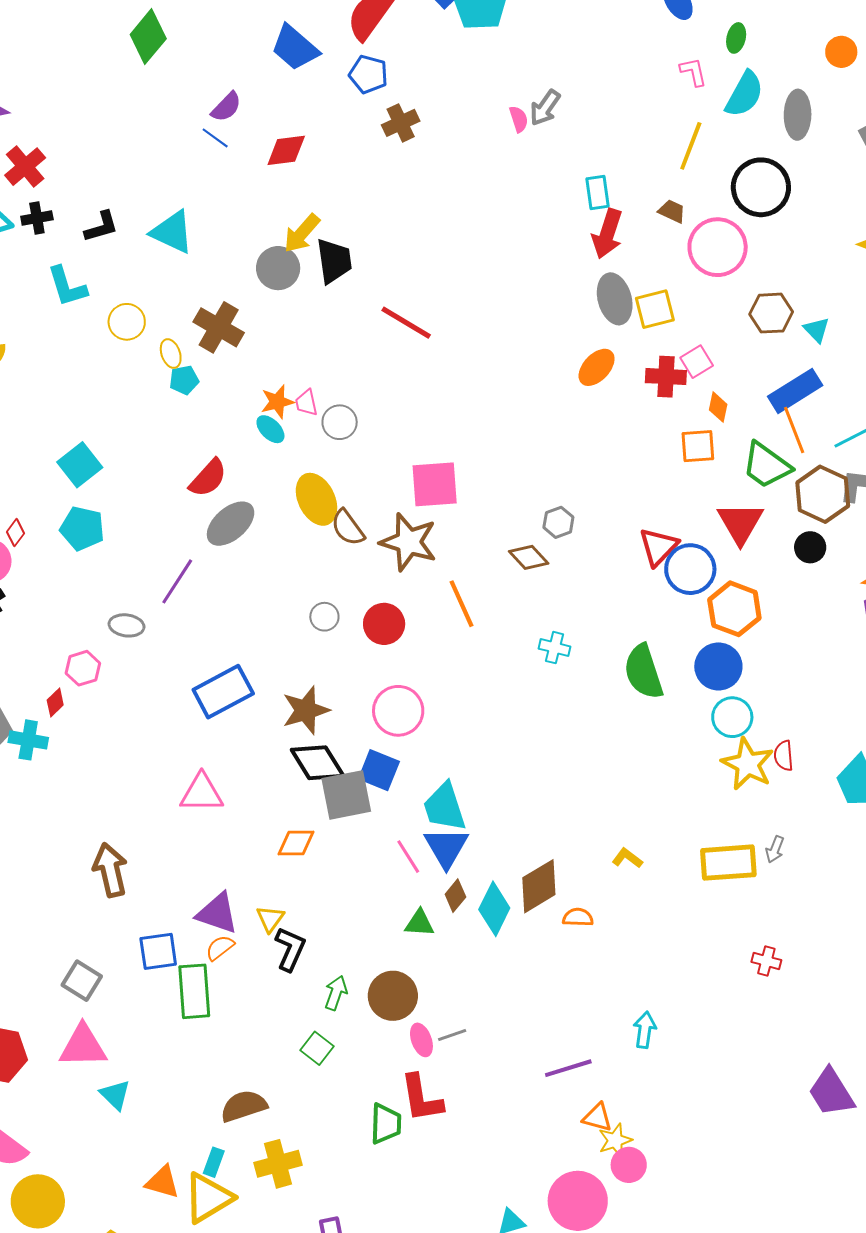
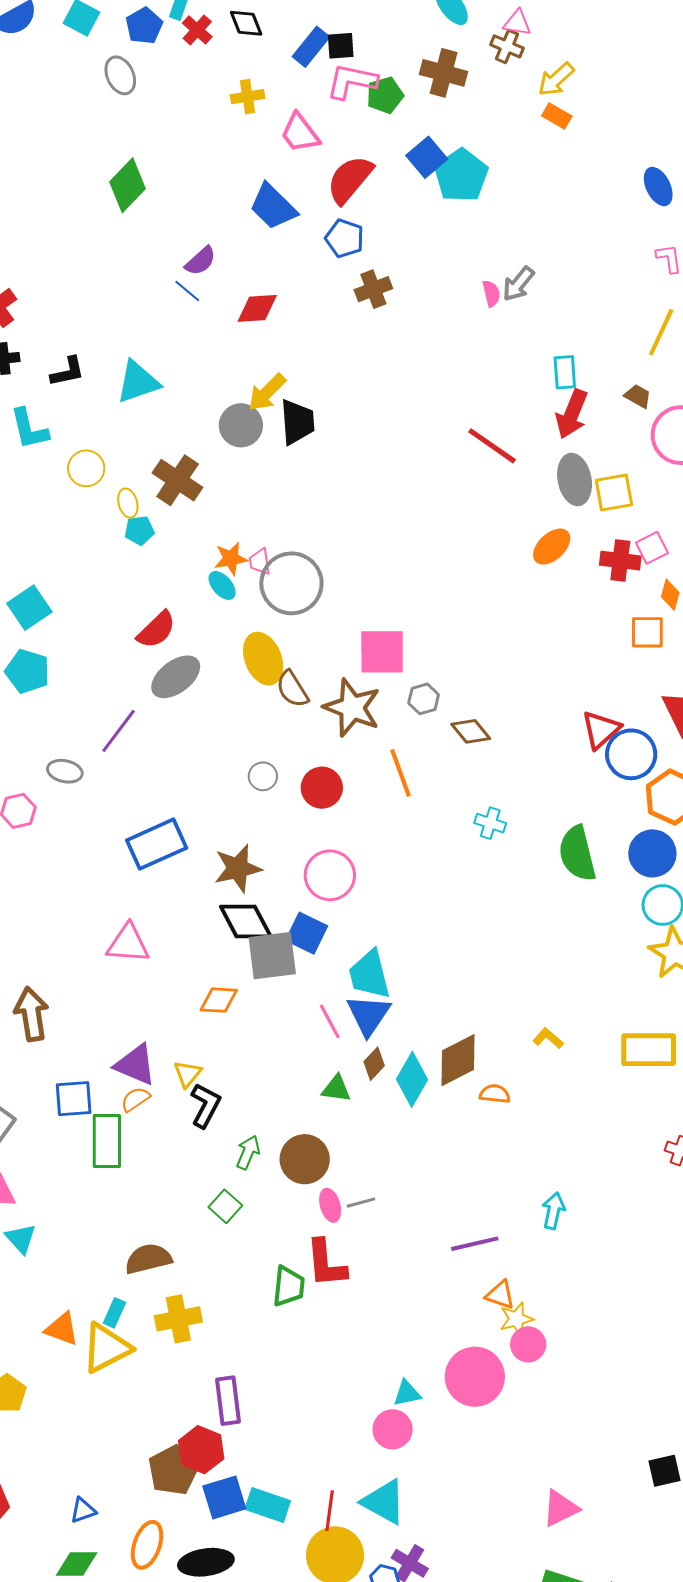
cyan triangle: (172, 232) -> (138, 382), turned -48
red line: (406, 323) -> (492, 446), moved
gray circle: (340, 422) -> (291, 583), size x1.8
gray hexagon: (558, 522) -> (424, 699), moved

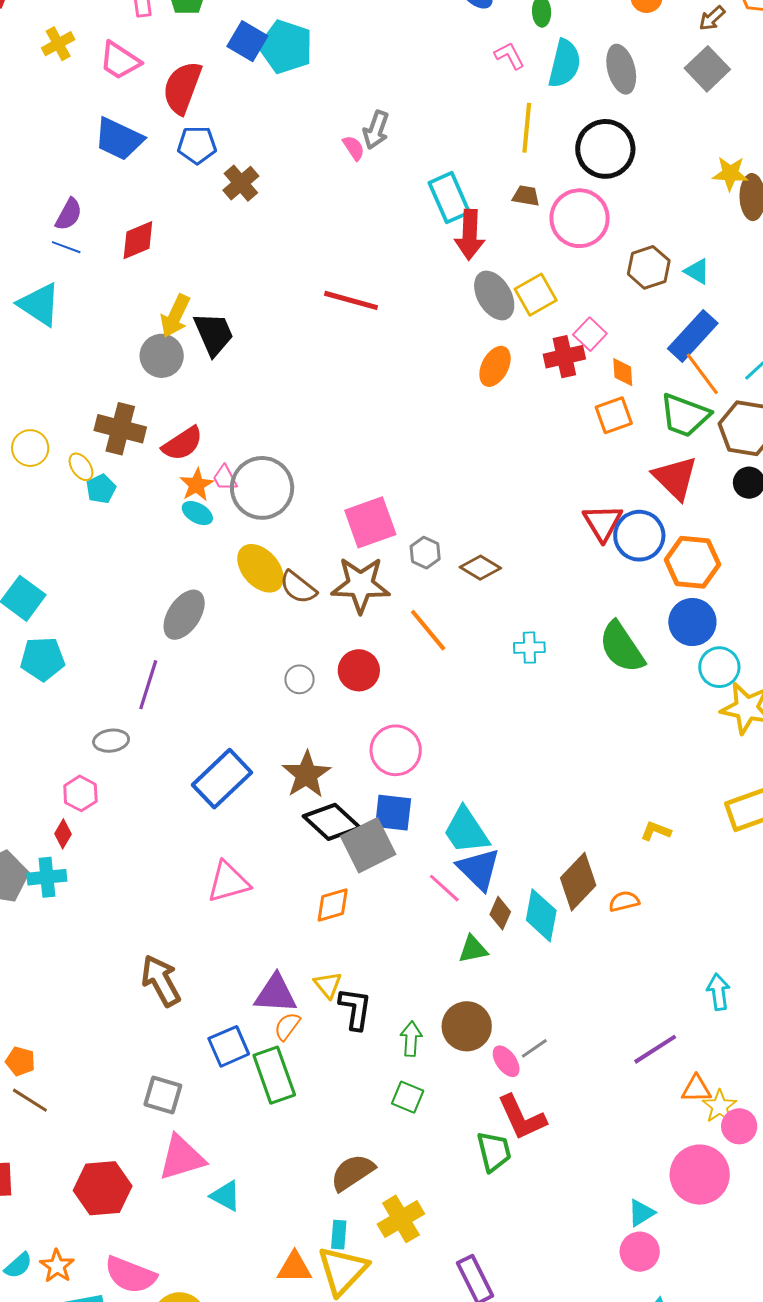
cyan rectangle: (565, 372) -> (449, 198), size x1.4
cyan triangle: (138, 382) -> (39, 304), moved, turned -48
red line: (492, 446) -> (351, 300), moved
red semicircle: (156, 630) -> (183, 444), moved, turned 30

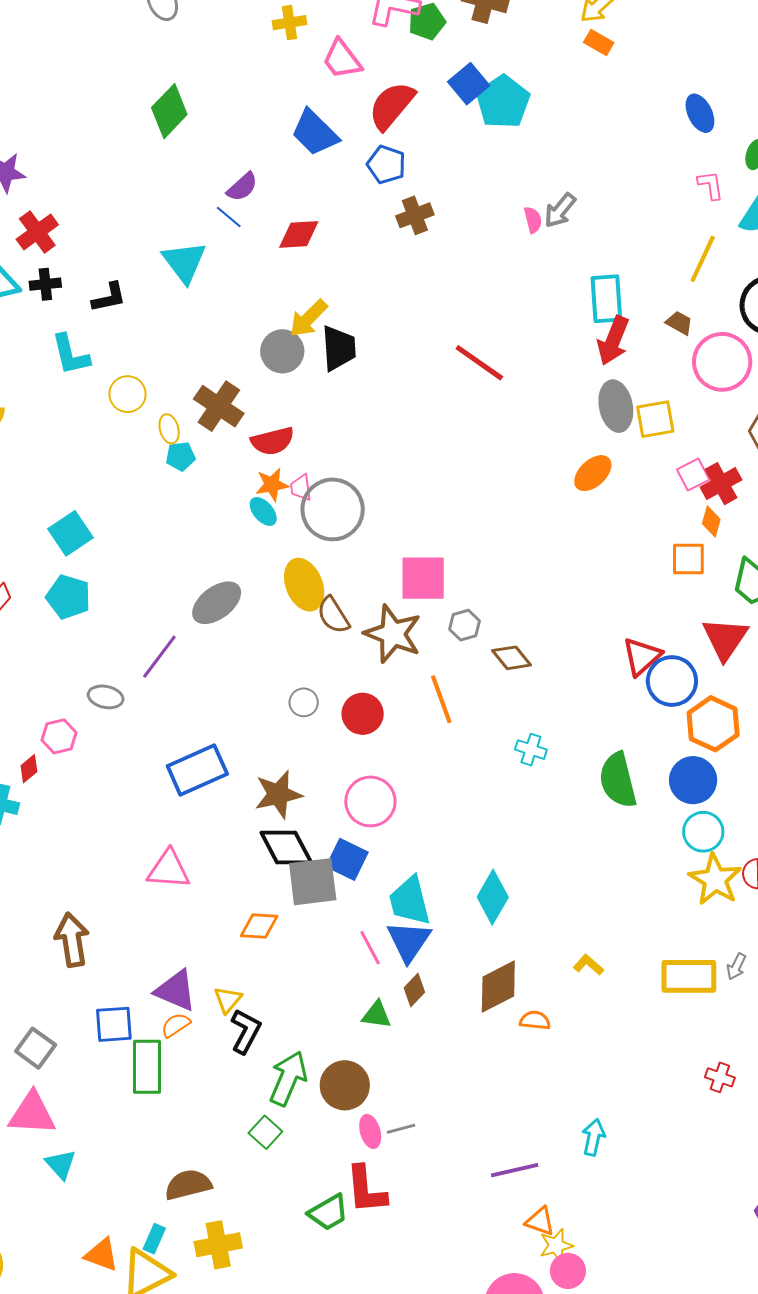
red cross: (564, 357) -> (721, 484), moved, turned -36
cyan diamond: (541, 915) -> (493, 897), moved
green arrow: (411, 1039) -> (288, 1078), size x1.6
green trapezoid: (494, 1152) -> (328, 1212), turned 54

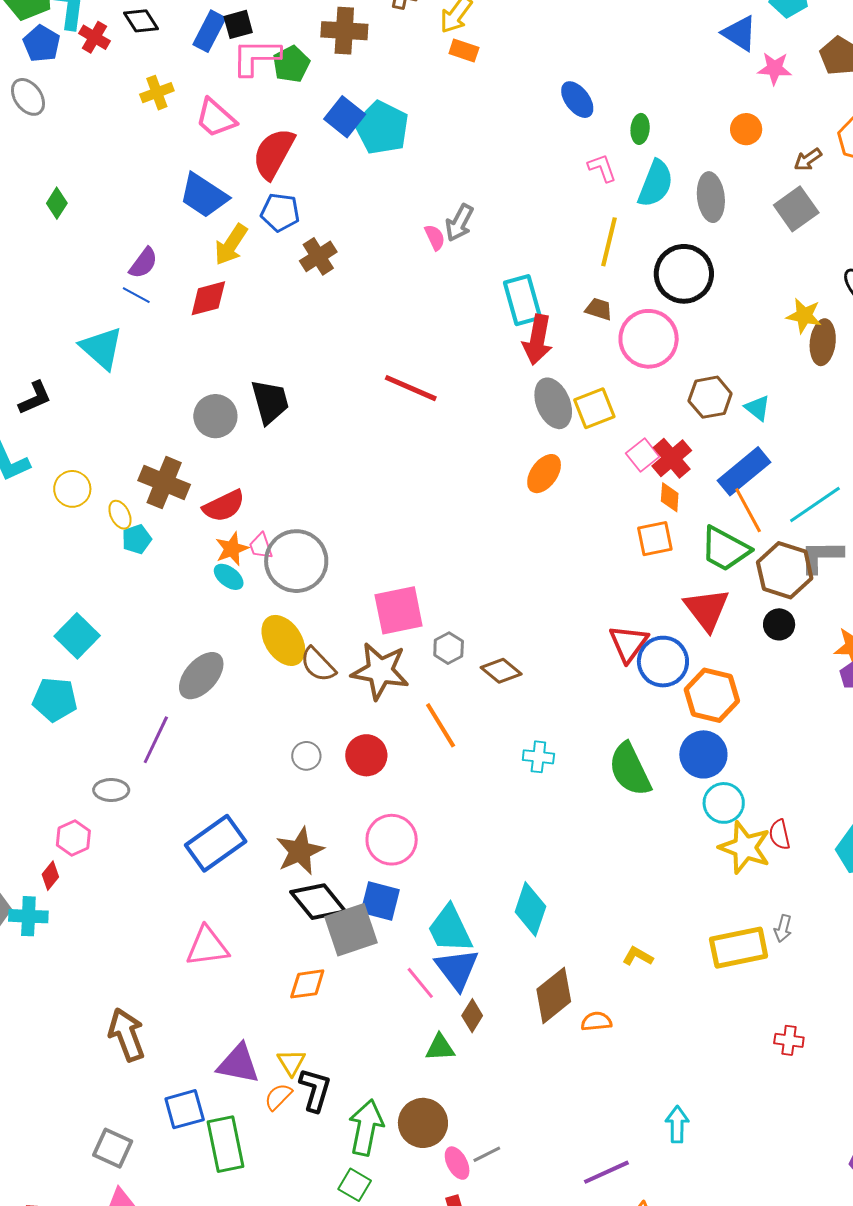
green diamond: (169, 111) -> (57, 203), size x0.6
yellow arrow: (308, 318) -> (231, 245), moved
cyan square: (70, 533) -> (77, 636), moved
orange semicircle: (176, 1025) -> (278, 1097), moved

